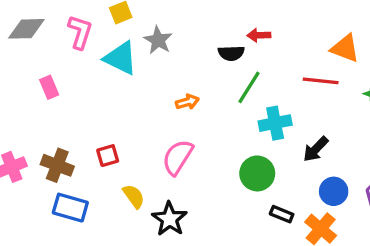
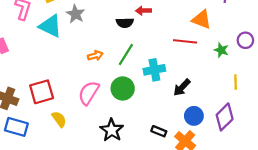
green line: (249, 87) -> (126, 55), moved
red square: (108, 156) -> (42, 92), size x1.6
green circle: (257, 173) -> (123, 88), moved
black star: (169, 219) -> (112, 130), moved

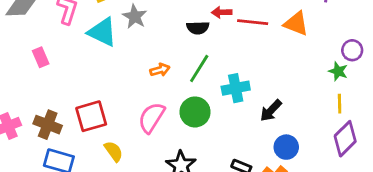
red line: (185, 41) -> (253, 22), moved
green star: (221, 50) -> (338, 71), moved
purple diamond: (225, 117) -> (345, 139), moved

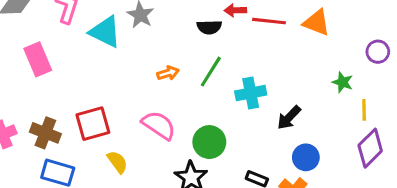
pink rectangle: (41, 57) -> (38, 59), size x1.5
green star: (338, 71) -> (343, 82), moved
green circle: (195, 112) -> (209, 142), moved
pink semicircle: (151, 118) -> (159, 125), turned 92

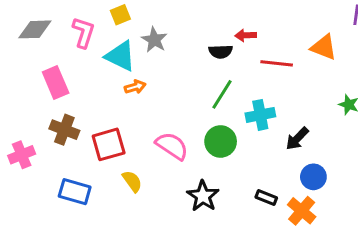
red line: (269, 21) -> (277, 63), moved
orange arrow: (168, 73) -> (135, 87), moved
brown cross: (45, 133) -> (64, 130), moved
green circle: (209, 142) -> (221, 141), moved

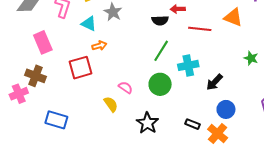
cyan triangle: (120, 56) -> (89, 24), size x0.7
brown cross: (64, 130) -> (35, 76), moved
red square: (109, 144) -> (80, 68), moved
pink semicircle: (172, 146) -> (125, 87), size x0.6
yellow semicircle: (132, 181) -> (111, 104), moved

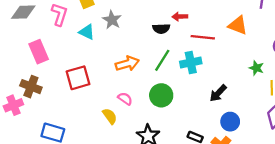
orange arrow: (99, 46) -> (127, 64), moved, size x1.5
cyan cross: (188, 65) -> (191, 62), moved

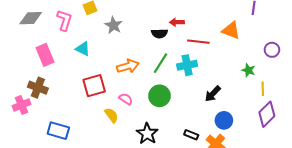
cyan triangle: (87, 32) -> (83, 49), moved
red square: (78, 78) -> (94, 86), moved

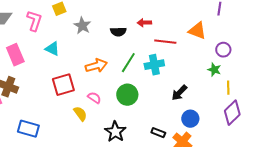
black semicircle: (159, 33) -> (118, 32), moved
purple circle: (272, 50) -> (223, 50), moved

